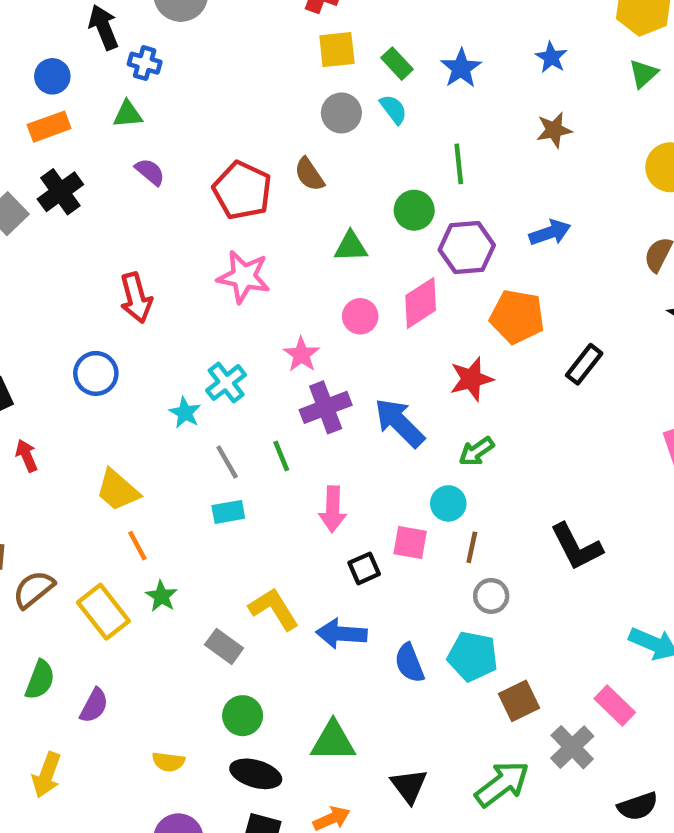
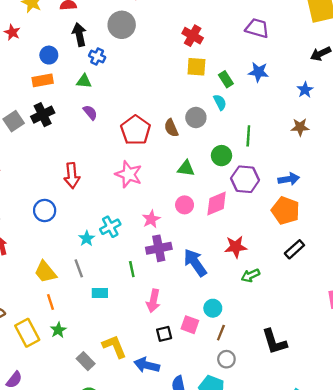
blue star: (461, 68) -> (258, 72), moved, turned 30
gray circle: (341, 113) -> (196, 117), moved
orange pentagon: (517, 317) -> (285, 211), moved
green arrow: (476, 451) -> (250, 275), moved
gray line: (227, 462) -> (79, 268), moved

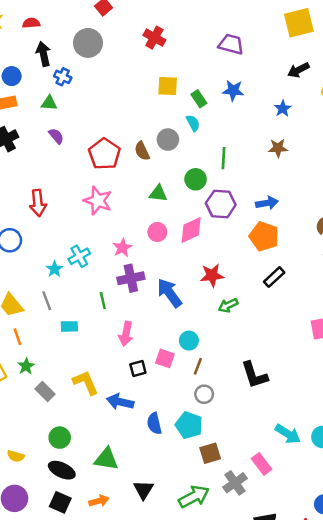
red cross: (193, 36) -> (154, 38), moved
gray rectangle: (86, 361) -> (45, 391), moved

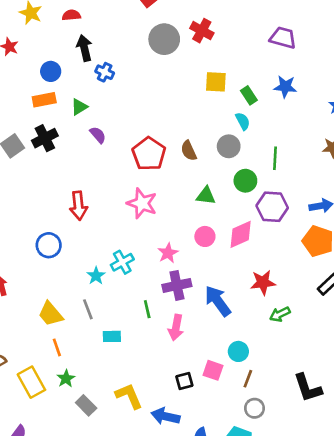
gray circle: (88, 43) -> (164, 39), moved
green triangle: (49, 103) -> (79, 107), moved, turned -35
gray circle: (168, 140) -> (229, 146), moved
pink arrow: (126, 334) -> (176, 328), moved

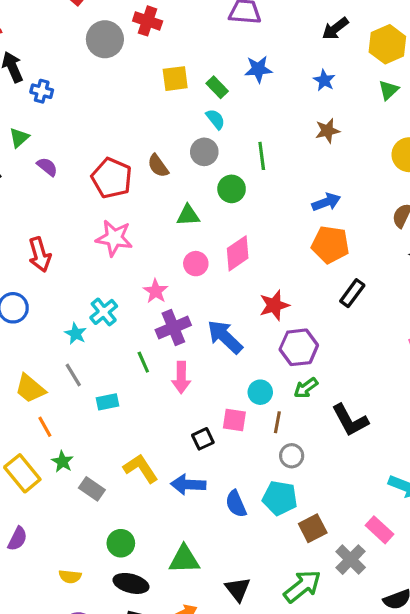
purple hexagon: (272, 207) -> (299, 347), moved
green arrow: (280, 314) -> (306, 388), moved

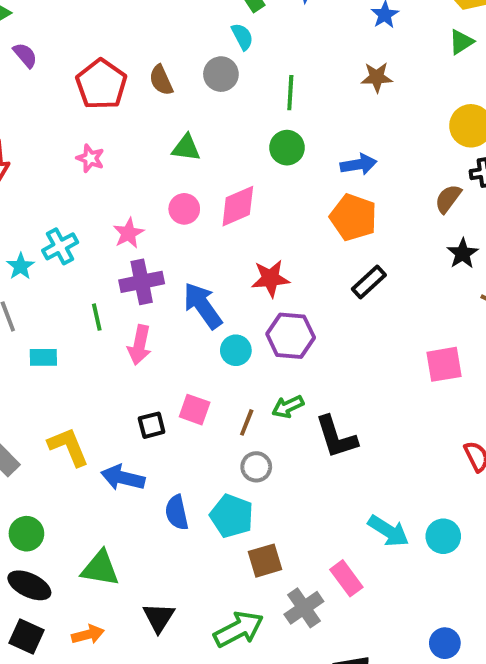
green circle: (232, 189) -> (287, 148), moved
pink star: (114, 238) -> (90, 158), size x0.6
green arrow: (306, 388) -> (288, 407), moved
cyan circle: (260, 392) -> (236, 350), moved

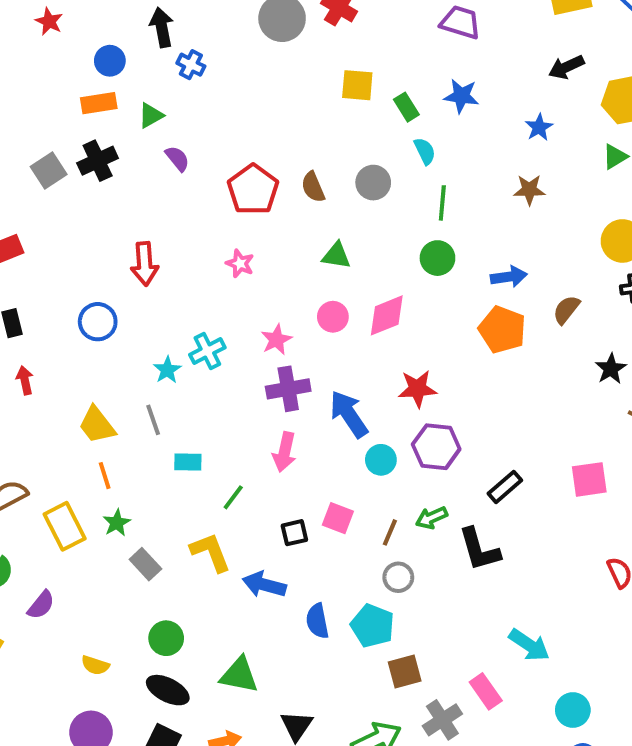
cyan semicircle: (242, 37) -> (425, 151), moved
brown semicircle: (448, 199) -> (566, 310), moved
black rectangle: (369, 282) -> (505, 487), moved
green line: (97, 317) -> (233, 497), moved, turned 48
cyan circle: (443, 536) -> (573, 710), moved

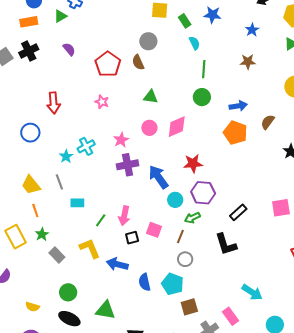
green triangle: (151, 115) -> (60, 16), moved
gray circle: (373, 183) -> (148, 41), moved
pink arrow: (284, 452) -> (124, 216), moved
green arrow: (431, 518) -> (192, 218), moved

